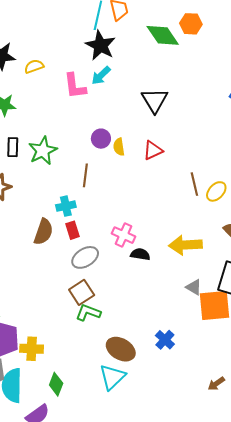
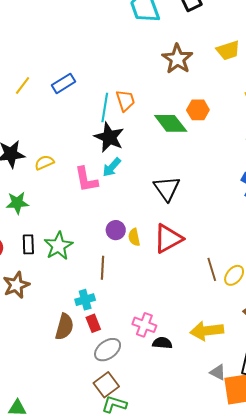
red triangle: (153, 150) -> (168, 239), size x1.5

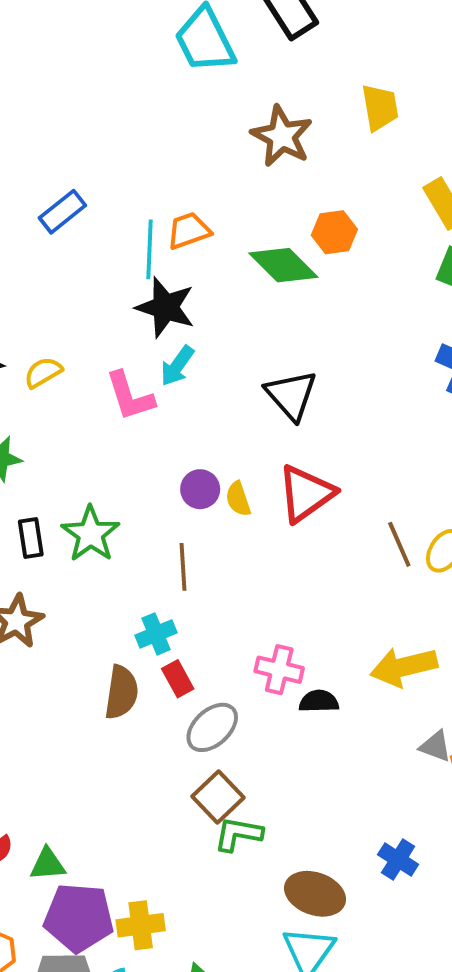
yellow trapezoid: (228, 50) -> (380, 107), turned -75
orange trapezoid: (125, 100) -> (189, 231), turned -85

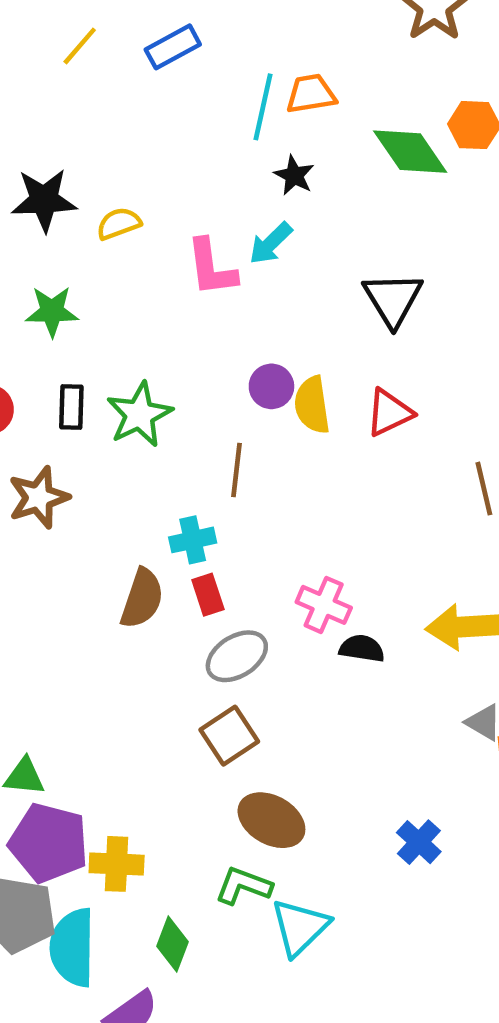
black star: (165, 307) -> (294, 175), moved, size x0.6
red triangle: (306, 494) -> (389, 413), size x0.7
yellow semicircle: (238, 499) -> (312, 405), size x1.4
green L-shape: (238, 834) -> (244, 886), moved
brown ellipse: (315, 894) -> (271, 820), moved

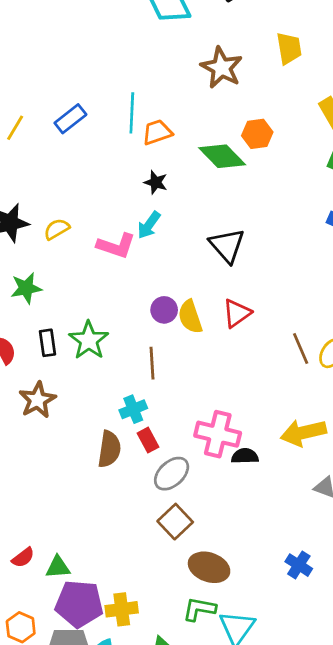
cyan line: (263, 107) -> (132, 113), moved
pink L-shape: (211, 268) -> (116, 246), turned -54
pink cross: (324, 605) -> (218, 434), size x1.4

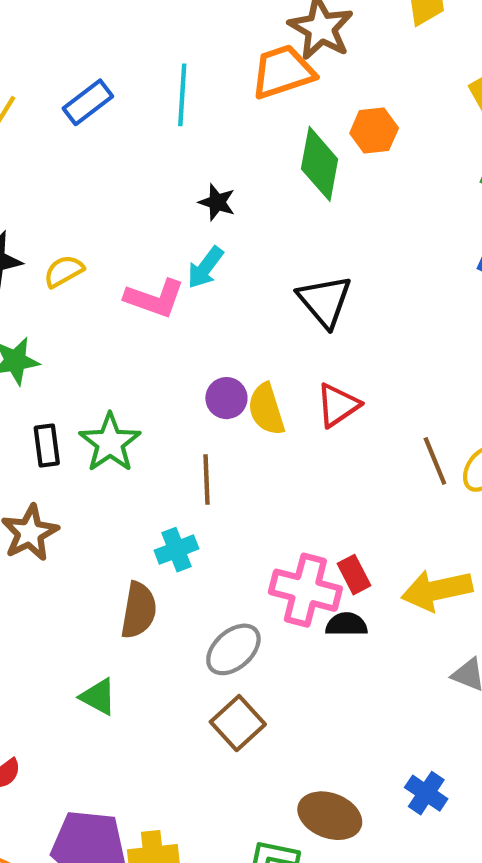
orange trapezoid: (157, 132) -> (283, 72), moved, size x1.4
green diamond: (222, 156) -> (320, 164), turned 54
red rectangle: (148, 440) -> (354, 575), moved
green triangle: (58, 567) -> (98, 697), moved, turned 32
brown ellipse: (209, 567) -> (330, 816), moved

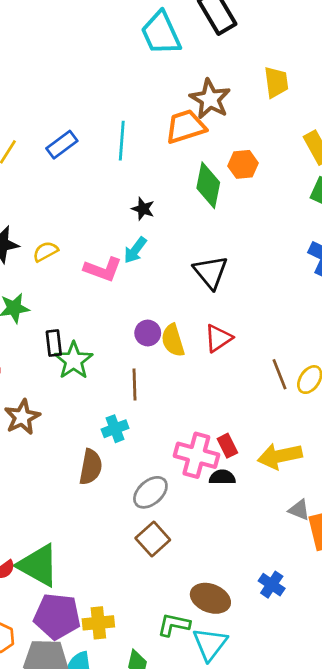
black rectangle: (47, 446) -> (54, 343), moved
green triangle: (98, 697) -> (38, 565), moved, size x1.8

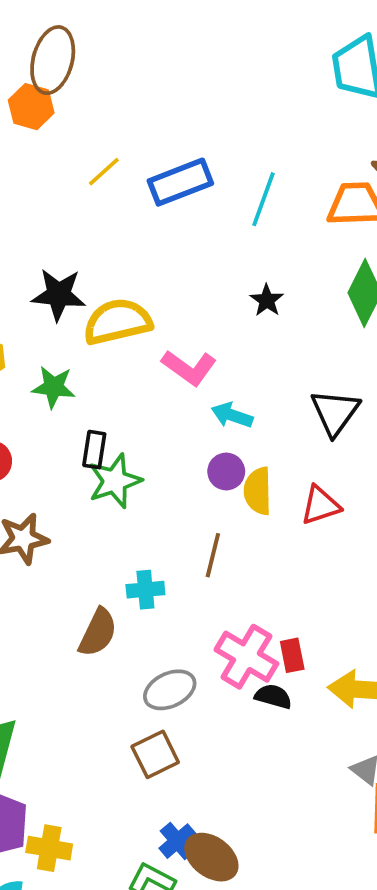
blue rectangle: (62, 145) -> (180, 182), size x1.4
cyan arrow: (135, 250) -> (232, 415), moved, turned 56
yellow semicircle: (45, 252) -> (118, 322), size x1.8
brown line: (135, 384) -> (213, 555), moved
blue cross: (272, 585) -> (177, 841), moved

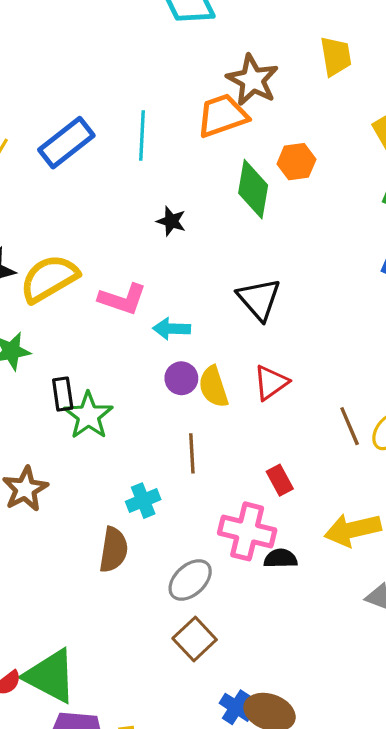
red rectangle: (292, 655) -> (280, 480), moved

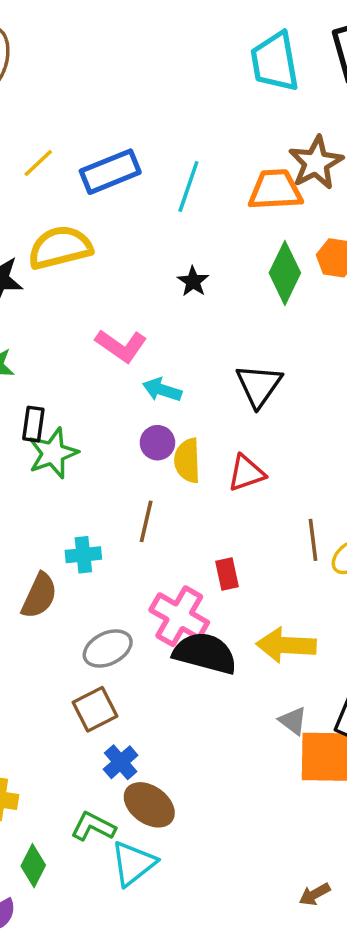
yellow semicircle: (49, 278) -> (60, 248), moved
black semicircle: (281, 559) -> (205, 653), size x1.8
blue cross: (236, 707) -> (121, 762), moved

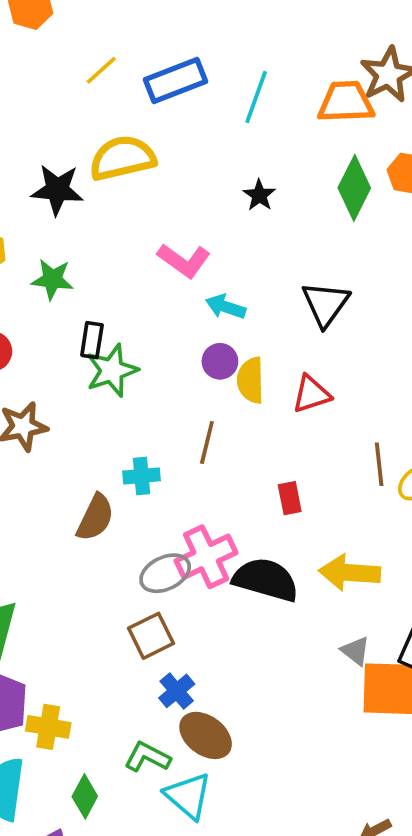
pink cross: (179, 616) -> (206, 557), moved, turned 34
cyan triangle: (133, 863) -> (188, 796), turned -42

